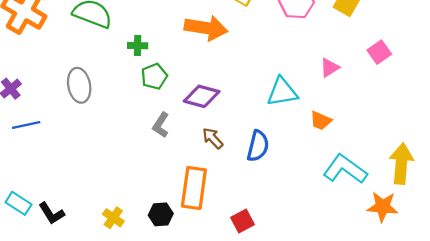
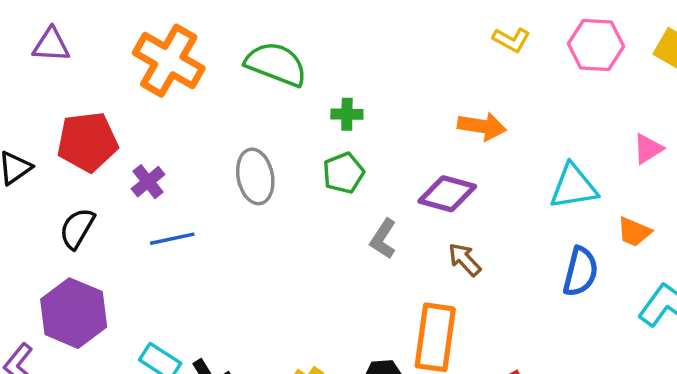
orange arrow: (206, 28) -> (482, 126), moved, size x0.7
green pentagon: (154, 76) -> (343, 173), moved
blue semicircle: (258, 146) -> (580, 272), moved

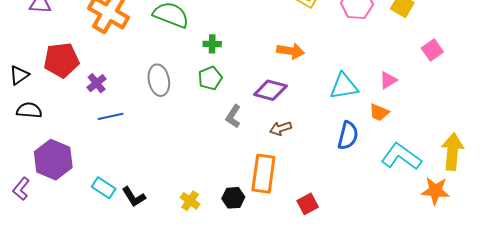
pink triangle: (648, 149) -> (388, 80), moved
black semicircle: (77, 228) -> (29, 110), moved, turned 65
brown arrow: (465, 259) -> (281, 128), turned -65

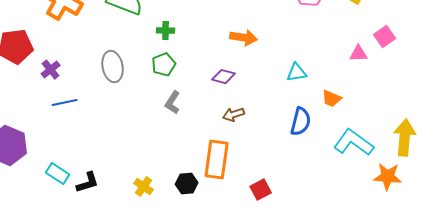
pink triangle: (388, 80) -> (359, 54), moved, turned 30
cyan triangle: (344, 86) -> (297, 73), size x0.7
purple diamond: (270, 90) -> (224, 77), size x0.7
gray L-shape: (233, 116) -> (173, 103), moved
black L-shape: (134, 197) -> (88, 183), turned -75

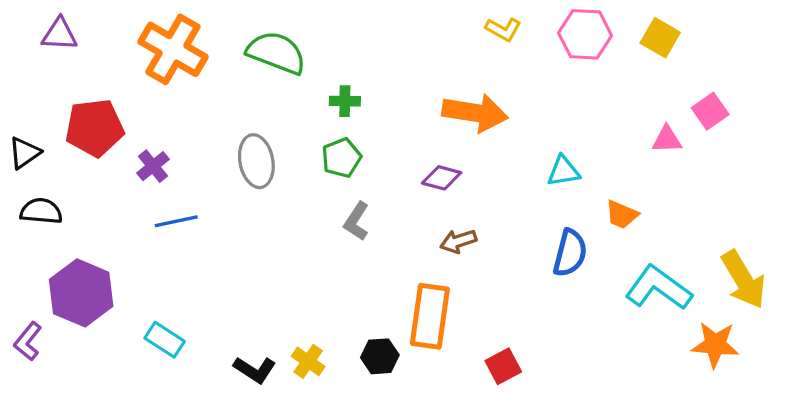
orange arrow: (244, 38) -> (475, 113), size x1.4
yellow arrow: (405, 138) -> (744, 280), turned 144
black L-shape: (88, 183) -> (255, 370), moved, turned 50

